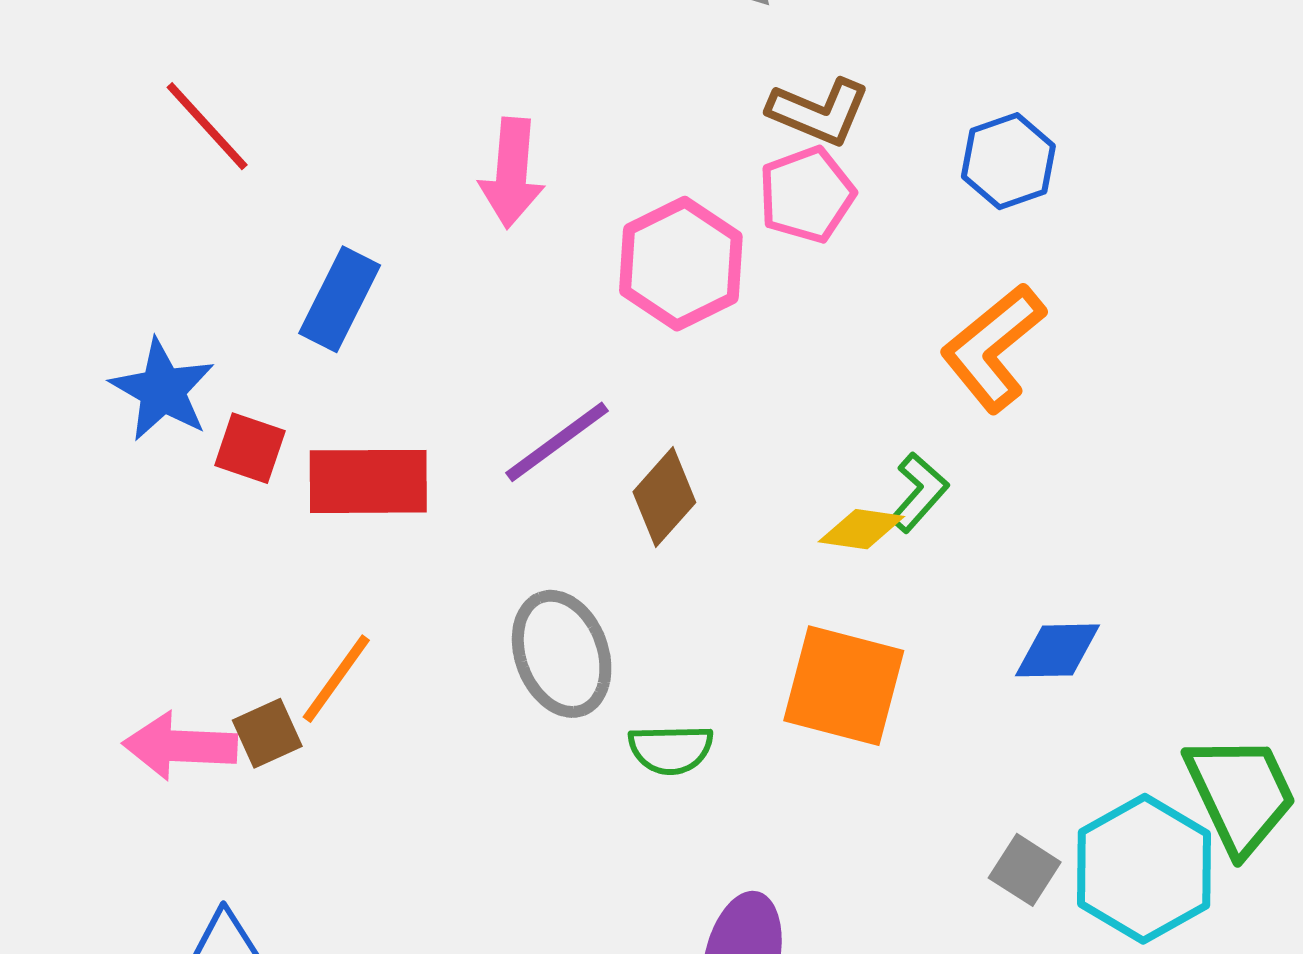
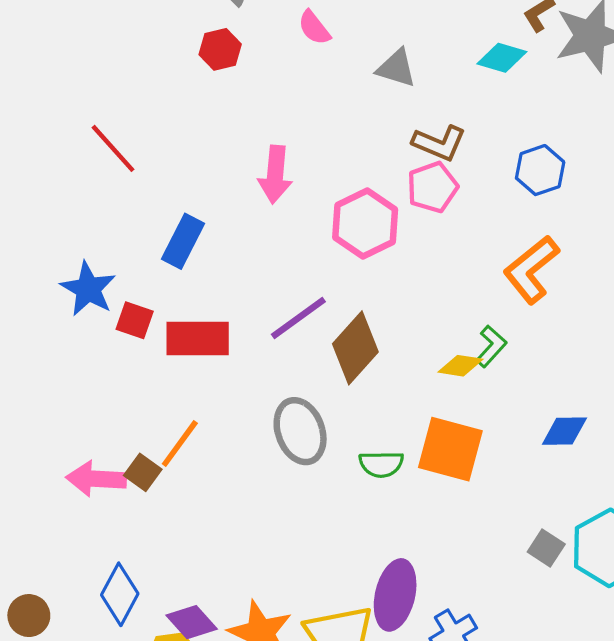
brown diamond: (664, 497) -> (355, 348), size x1.4
brown square: (267, 733) -> (143, 472), turned -30
green semicircle: (671, 749) -> (381, 464), moved

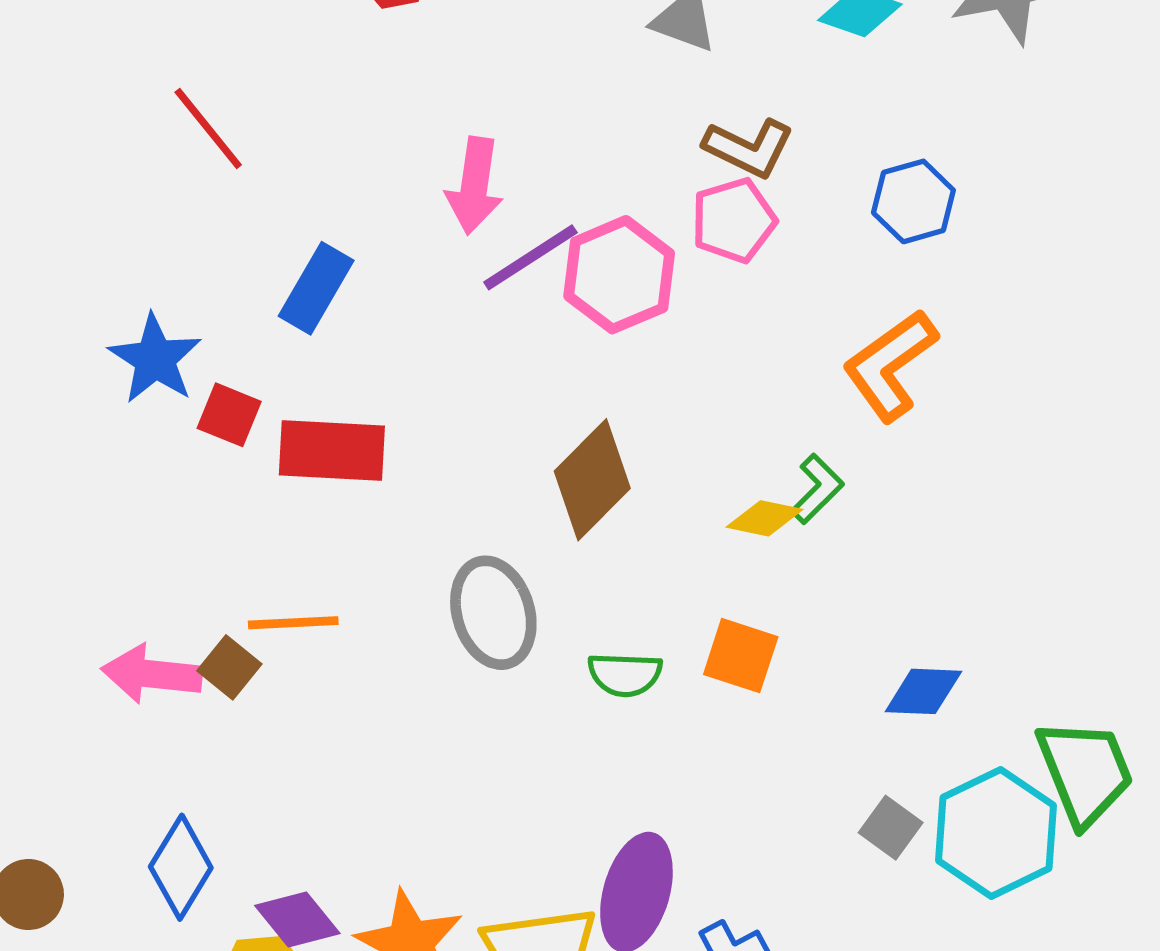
purple line: (298, 318) -> (530, 257), moved
blue diamond: (564, 431) -> (923, 691), moved
orange line: (180, 443) -> (293, 623), turned 48
orange square: (450, 449) -> (741, 656), size x0.7

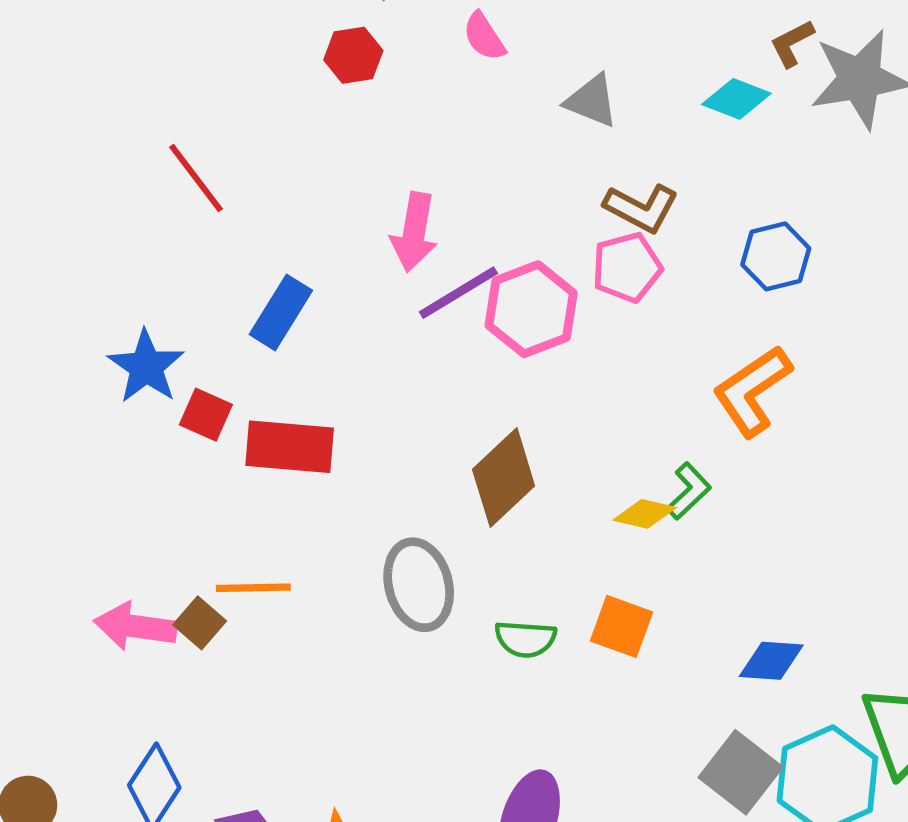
gray square: (891, 828) -> (741, 772), size x1.6

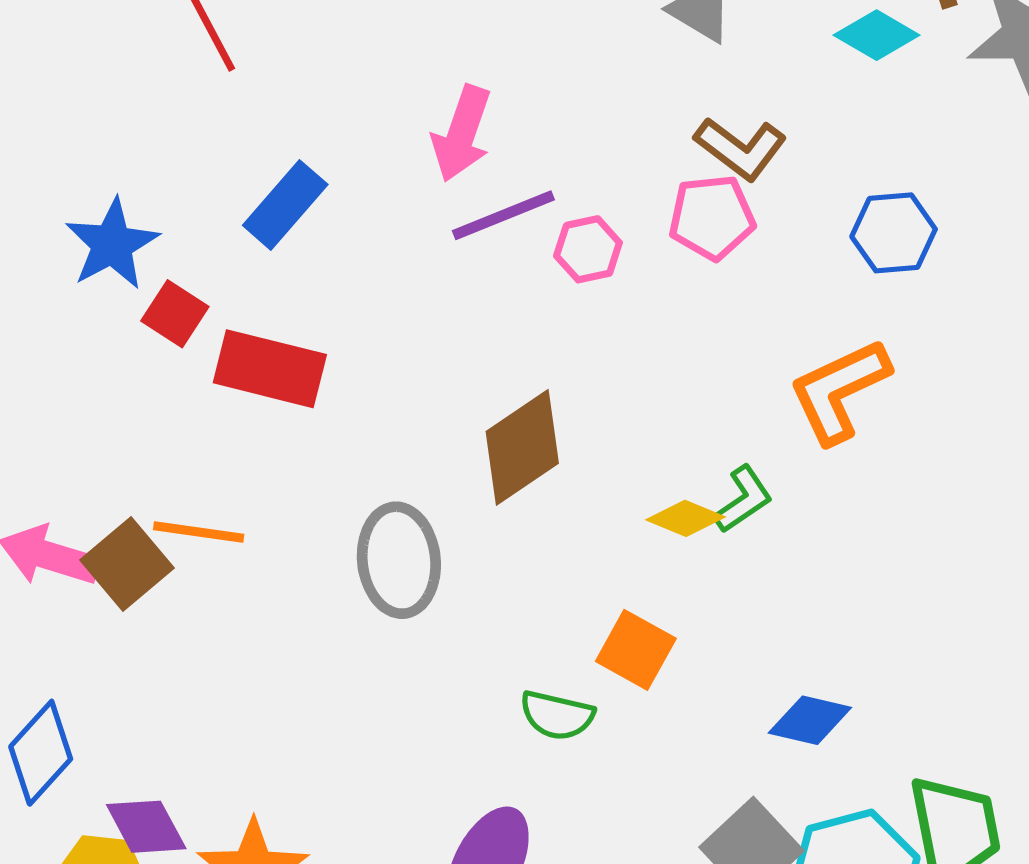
pink hexagon: (531, 309) -> (588, 249), size x0.6
brown square: (200, 623) -> (127, 564), size x1.4
green semicircle: (526, 639) -> (557, 715), moved

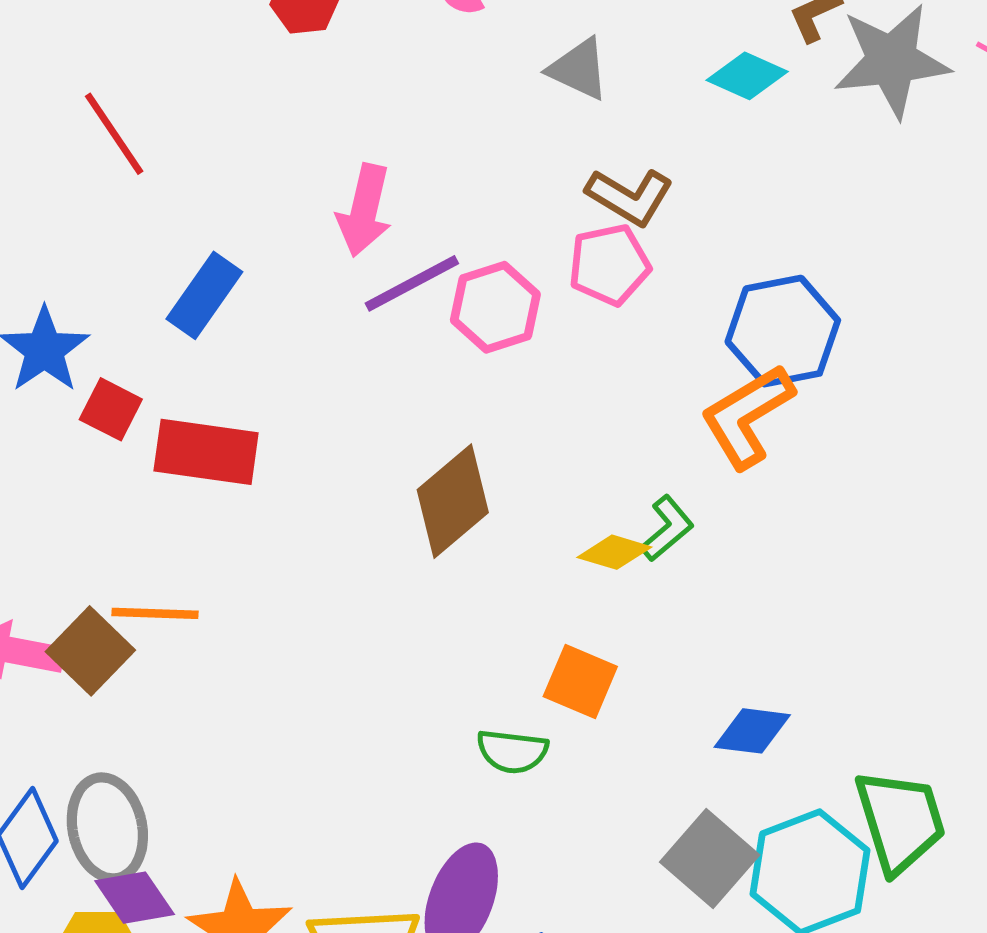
blue hexagon: (894, 233) -> (783, 331), moved, size x1.4
pink hexagon: (588, 249) -> (495, 307), size x1.4
gray ellipse: (399, 560) -> (107, 828), moved

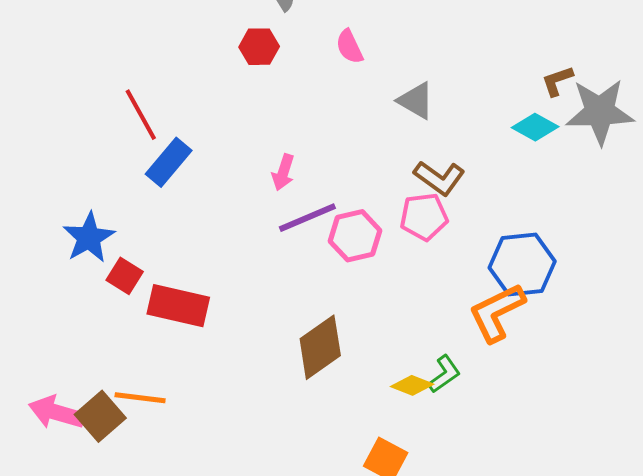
cyan diamond: (747, 76) -> (535, 127), moved
pink arrow: (364, 210) -> (283, 172), size x0.7
blue rectangle: (204, 295) -> (169, 162), moved

